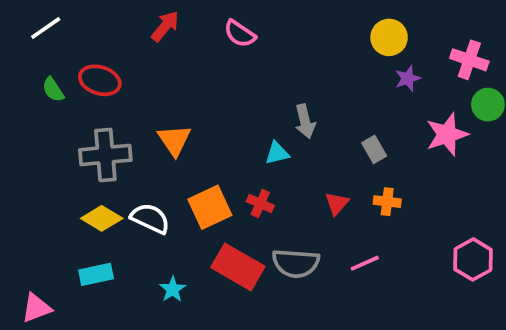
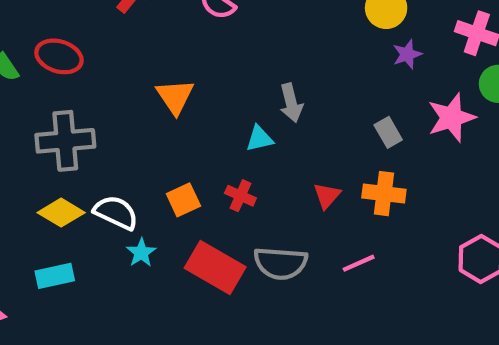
orange triangle: (174, 140) -> (175, 96), moved
gray rectangle: (374, 149) -> (388, 132), moved
orange cross: (387, 202) -> (384, 194), size x1.4
orange square: (210, 207) -> (183, 200), size x0.7
cyan star: (173, 289) -> (141, 253), moved

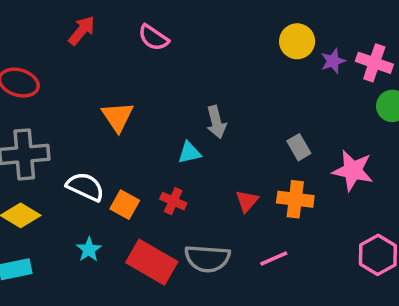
purple star: (407, 54) -> (333, 61), moved
pink star: (451, 118) -> (353, 171), moved, turned 30
orange square: (183, 200) -> (125, 205), turned -36
white semicircle: (116, 213) -> (85, 187), moved

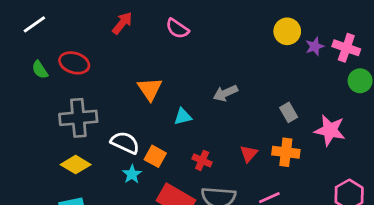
gray arrow: (216, 122) -> (225, 93), turned 80
cyan triangle: (189, 153) -> (183, 117), moved
red cross: (173, 201) -> (202, 160), moved
cyan star: (89, 250) -> (132, 174), moved

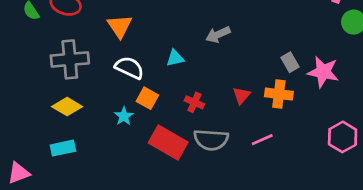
orange triangle: (150, 89) -> (120, 26), moved
gray rectangle: (289, 112) -> (290, 62), moved
white semicircle: (125, 143) -> (129, 68), moved

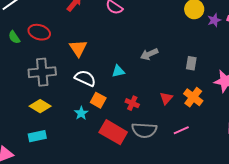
gray rectangle: (290, 62) -> (191, 63), moved, turned 40
orange cross: (279, 94) -> (193, 97), turned 30

